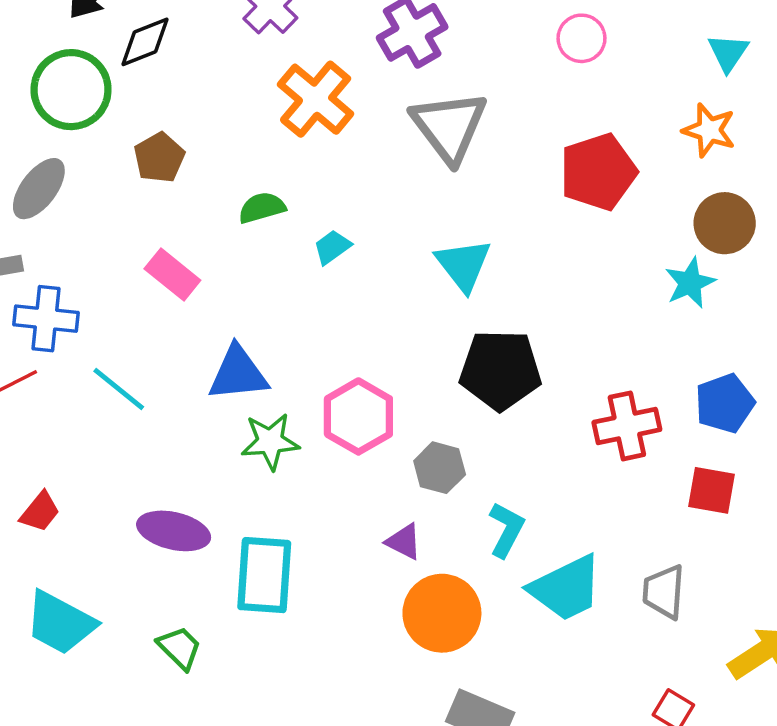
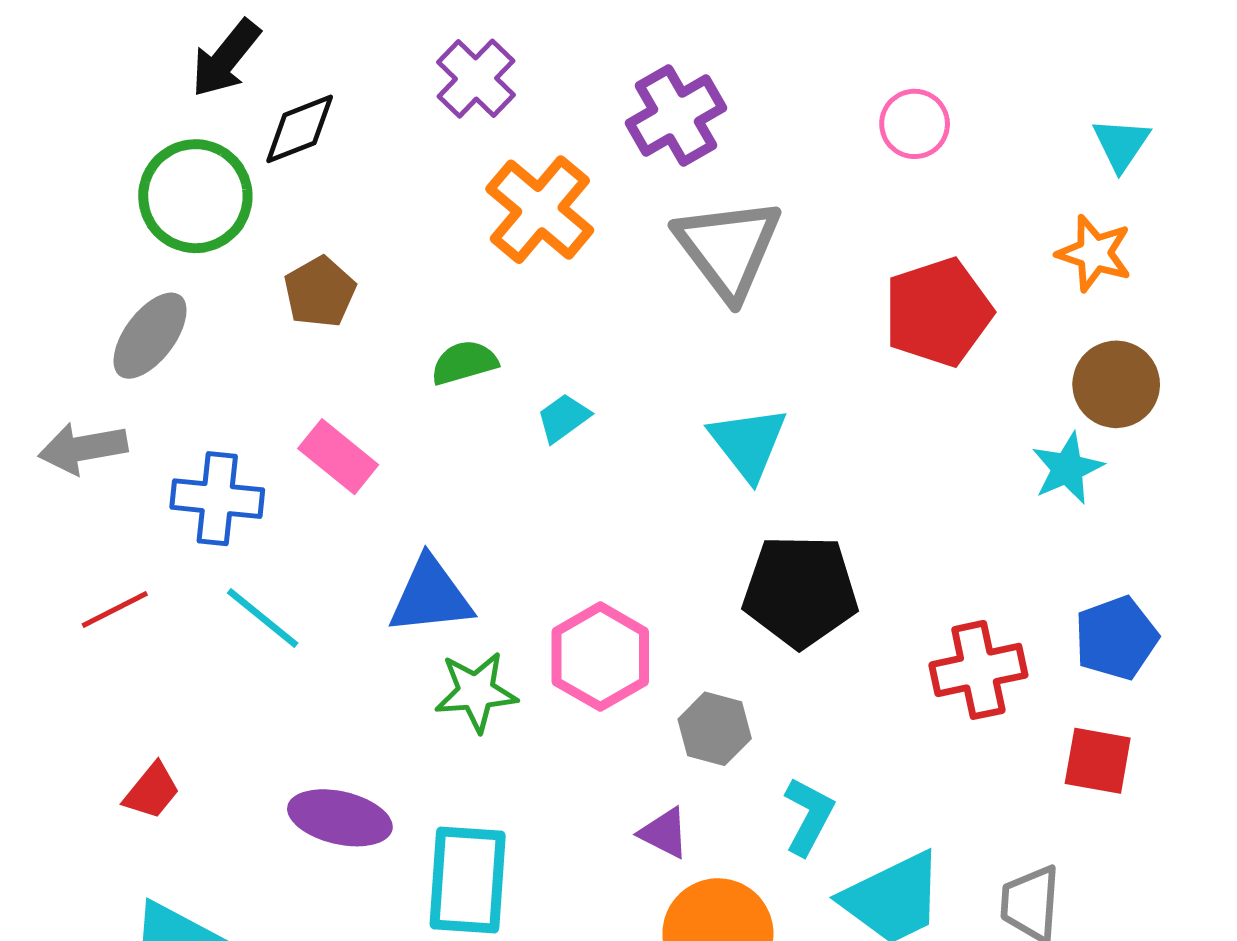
blue cross: (46, 319) -> (217, 499), moved

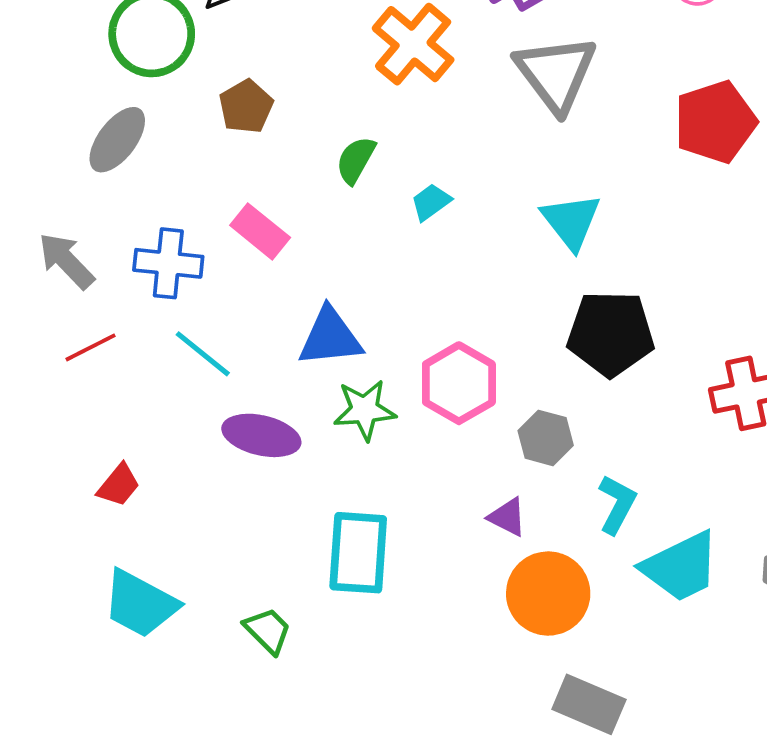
green semicircle: (464, 363) -> (356, 160), turned -45
gray arrow: (83, 448) -> (66, 261), moved, turned 56
purple ellipse: (340, 818) -> (261, 435), moved

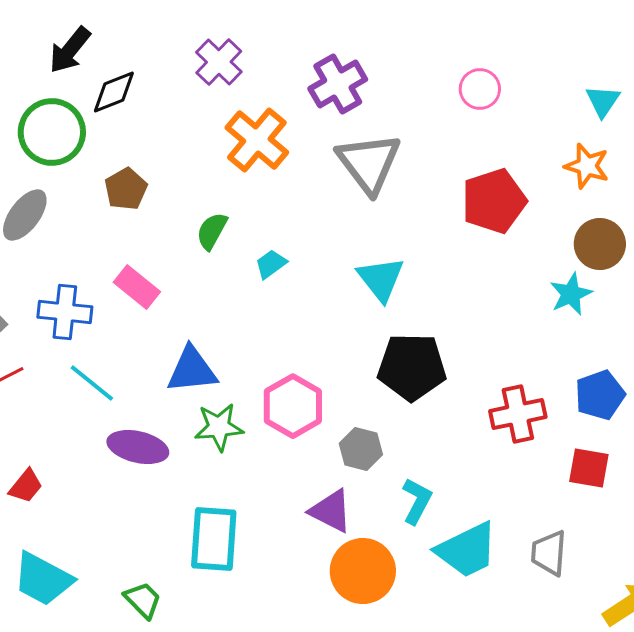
purple triangle: (507, 517) -> (331, 511), size x1.4

